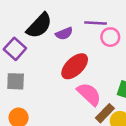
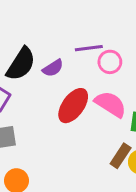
pink semicircle: (89, 94) -> (111, 104), moved

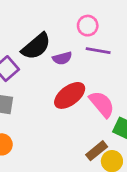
pink circle: (110, 62) -> (88, 26), moved

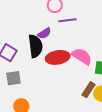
black semicircle: (36, 46) -> (35, 46), moved, turned -40
red ellipse: (70, 95) -> (58, 57), turned 45

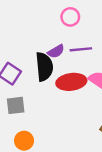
purple line: (68, 20) -> (81, 49), moved

